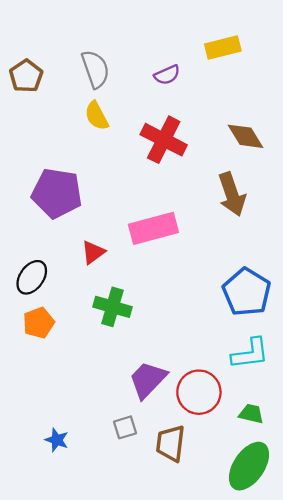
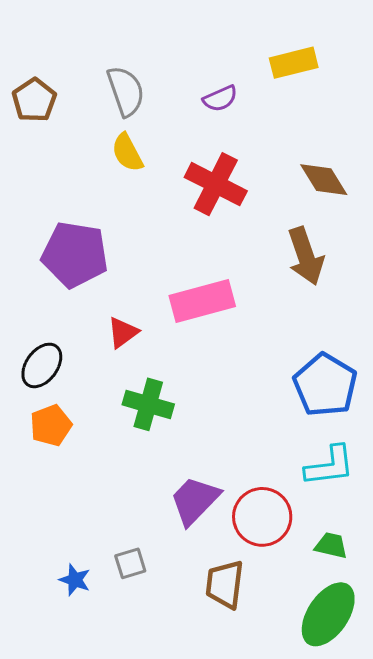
gray square: (125, 427) -> (130, 563), moved

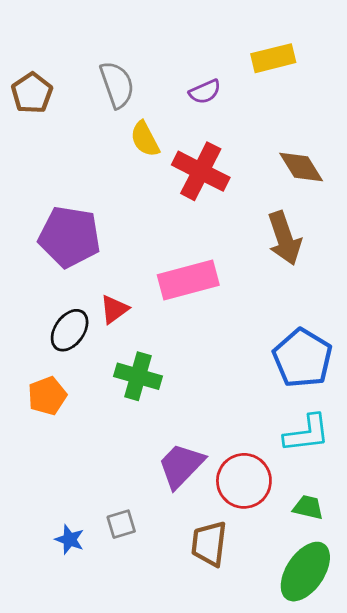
yellow semicircle: (127, 153) -> (145, 139), moved
black ellipse: (42, 365) -> (70, 330), moved

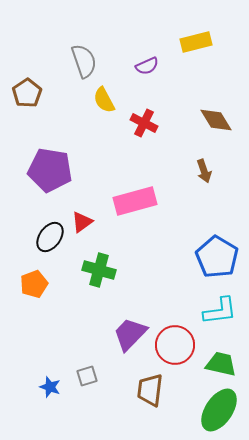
brown pentagon: (32, 93) -> (27, 93), moved
red cross: (201, 171) -> (144, 123), size x0.7
brown arrow: (284, 238) -> (204, 171), size x0.6
green trapezoid: (308, 507) -> (221, 364), size x1.4

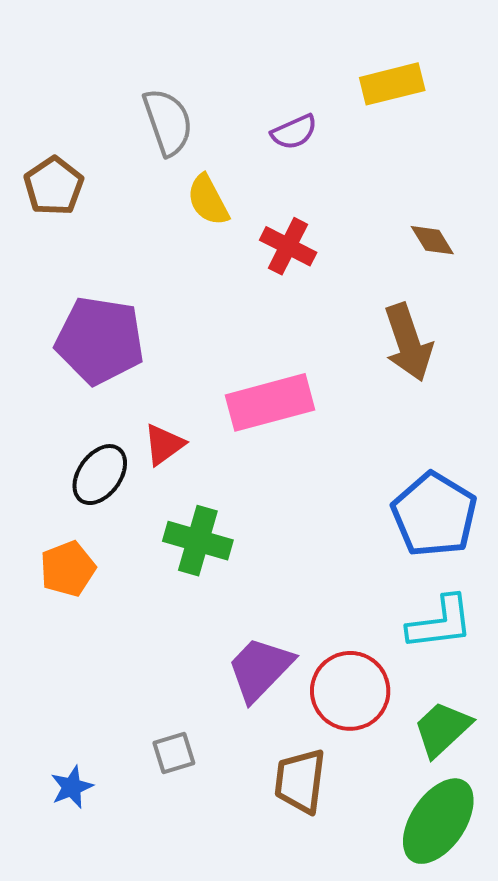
brown diamond: (216, 120) -> (432, 240), size x0.7
brown arrow: (204, 171) -> (408, 342), size x1.6
green trapezoid: (221, 364) -> (442, 729), turned -56
blue star: (50, 387) -> (72, 787), moved, turned 30

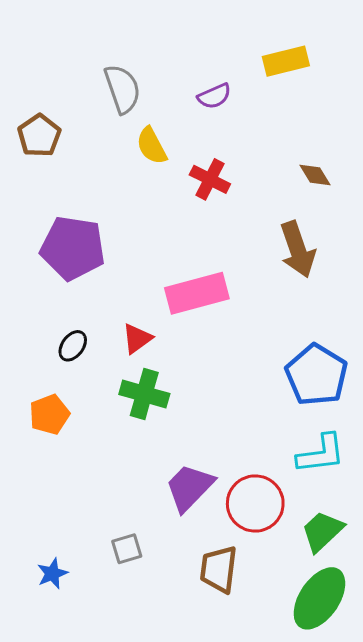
red triangle: (164, 445) -> (137, 339), moved
black ellipse: (100, 475) -> (73, 346), size x0.7

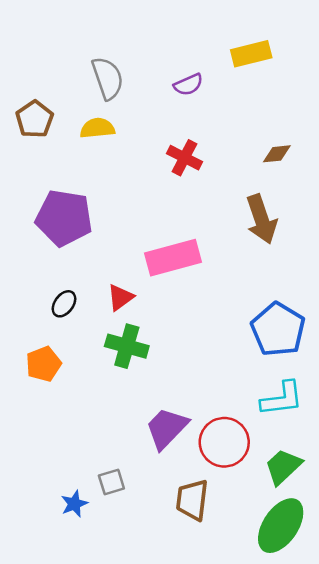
yellow semicircle: (152, 146) -> (97, 128), moved, turned 112
brown diamond: (315, 175) -> (277, 154), turned -64
blue star: (52, 574) -> (74, 504), moved

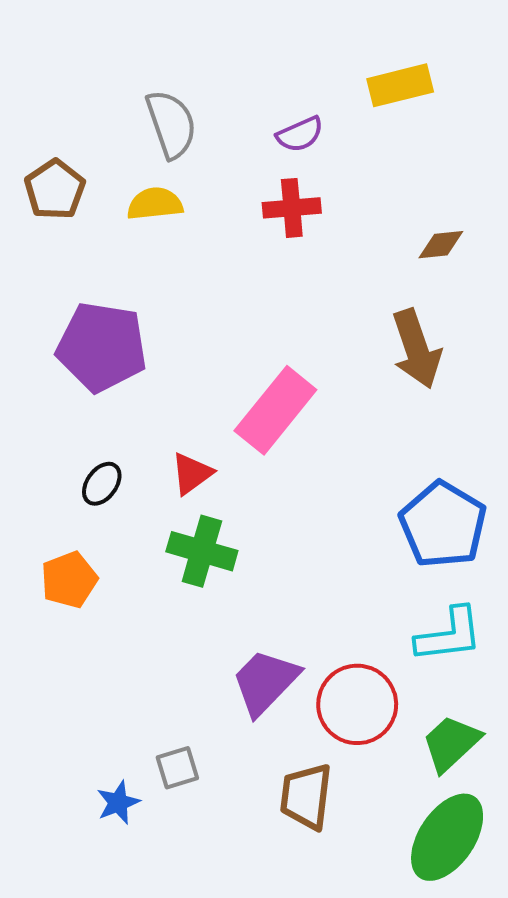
red cross: (184, 158) -> (292, 208), moved, turned -32
pink rectangle: (173, 258) -> (275, 410), turned -36

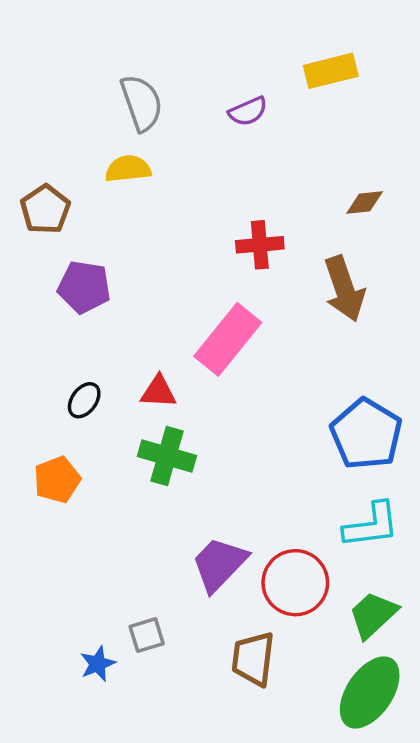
brown pentagon: (55, 189) -> (45, 209), moved
red cross: (292, 208) -> (260, 245), moved
purple pentagon: (102, 347) -> (84, 287), size x0.7
red triangle: (192, 474) -> (158, 392), turned 39

